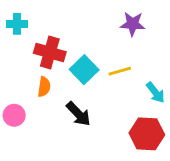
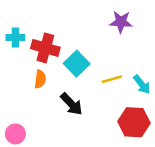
cyan cross: (17, 24) -> (15, 38), moved
yellow line: (120, 71) -> (112, 79), moved
pink circle: (14, 115) -> (15, 134), moved

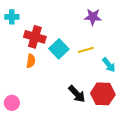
cyan cross: (15, 38) -> (12, 17), moved
yellow line: (112, 79) -> (86, 50), moved
black arrow: (71, 104) -> (77, 94), moved

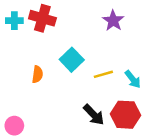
purple star: (93, 17) -> (113, 21), turned 30
red cross: (35, 37) -> (42, 18), moved
yellow line: (86, 50) -> (103, 74), moved

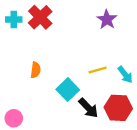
red cross: (42, 18) -> (40, 17), turned 30
cyan square: (72, 60) -> (68, 90), moved

